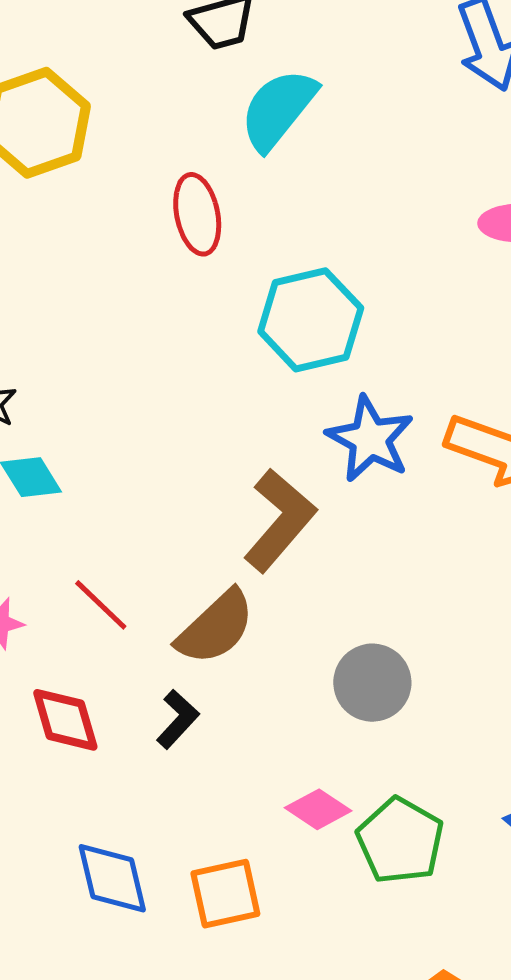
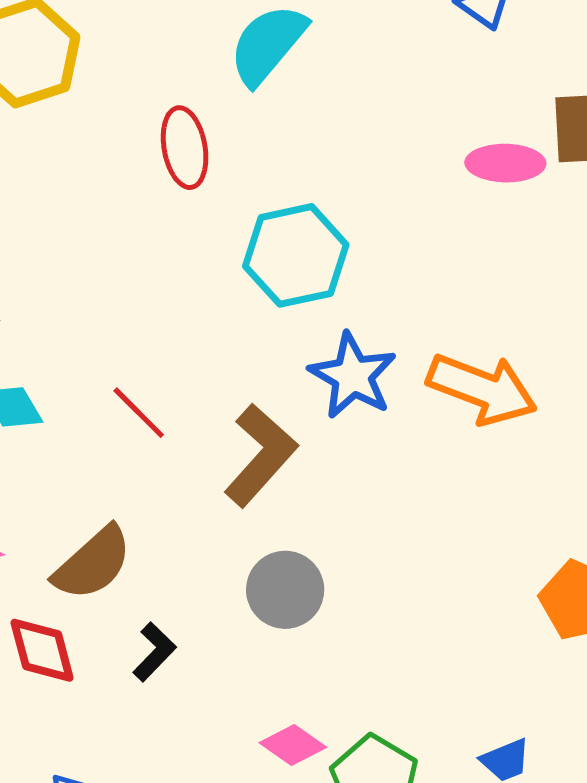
red line: (101, 605) -> (139, 413), moved
brown semicircle: (216, 627) -> (93, 563), moved
gray circle: (372, 683) -> (285, 590), moved

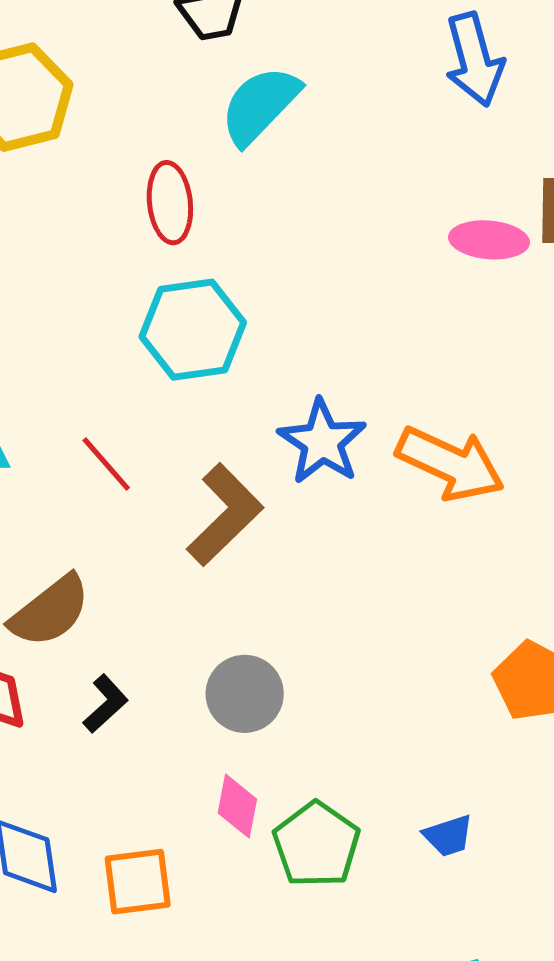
cyan hexagon: (296, 255) -> (193, 330), moved
gray circle: (285, 590) -> (245, 694), moved
pink diamond: (293, 745) -> (237, 806), turned 62

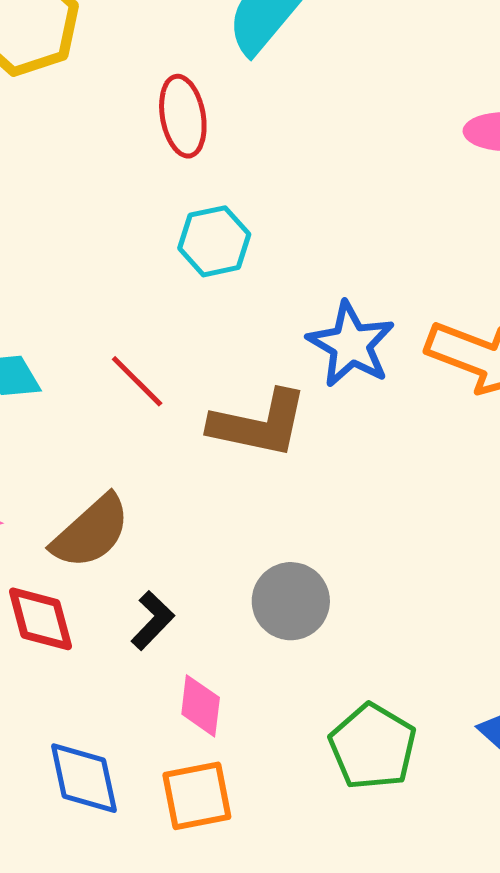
cyan hexagon: (193, 330) -> (214, 241), size x0.7
brown L-shape: (225, 515) -> (259, 424), turned 60
pink diamond: (237, 806) -> (201, 706), moved

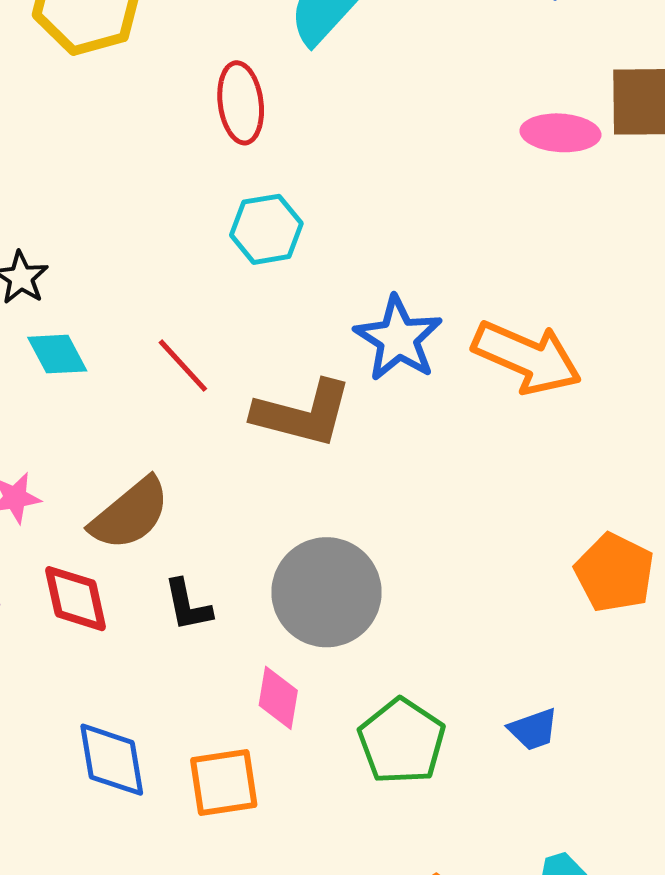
gray circle: (291, 601) -> (326, 592), size x1.4
black L-shape: (153, 620) -> (188, 605), turned 122
pink diamond: (201, 706) -> (278, 698), moved

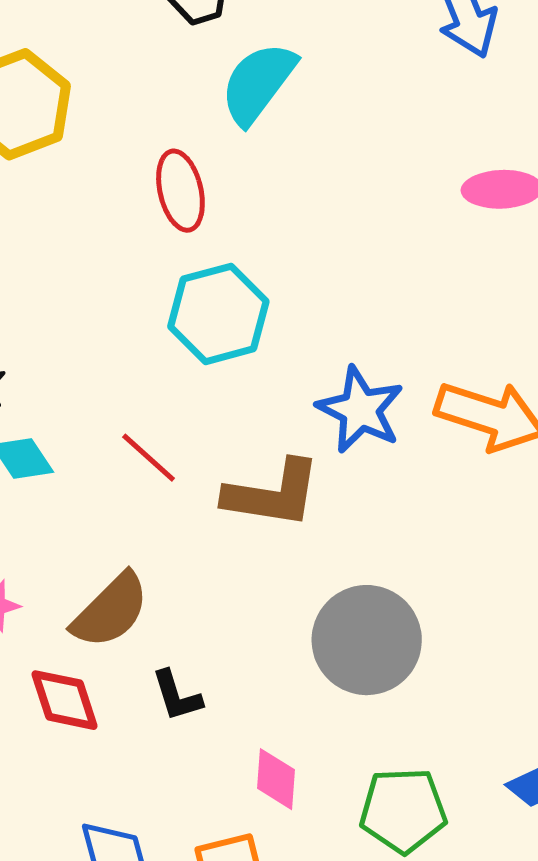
cyan hexagon: (266, 229) -> (218, 314), size x1.4
gray circle: (326, 592) -> (367, 640), moved
green pentagon: (402, 741) -> (403, 810), turned -30

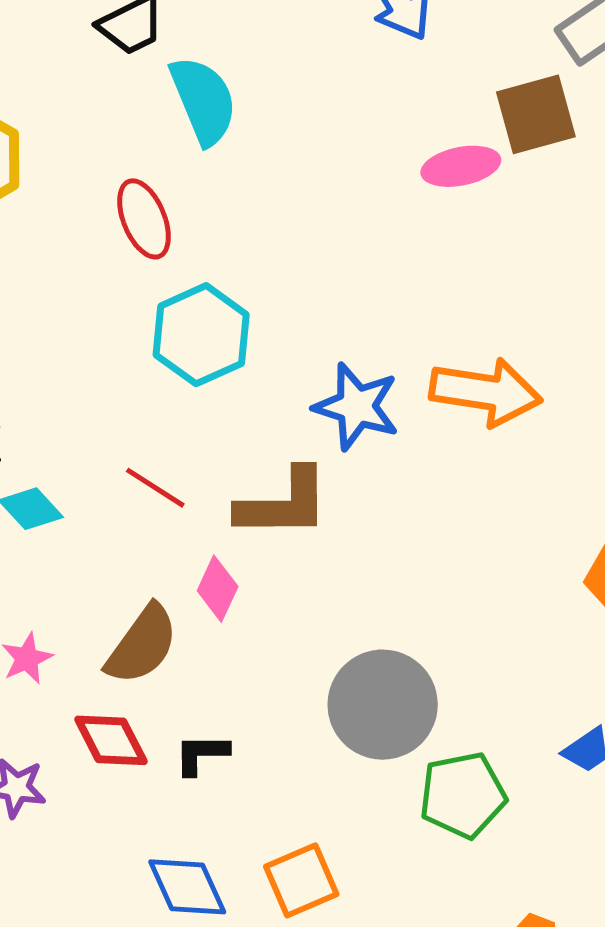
cyan semicircle: (258, 83) -> (203, 100), turned 130
gray circle: (367, 640) -> (383, 705), moved
black L-shape: (177, 696) -> (201, 754), moved, turned 116
pink diamond: (276, 779) -> (218, 589), moved, turned 30

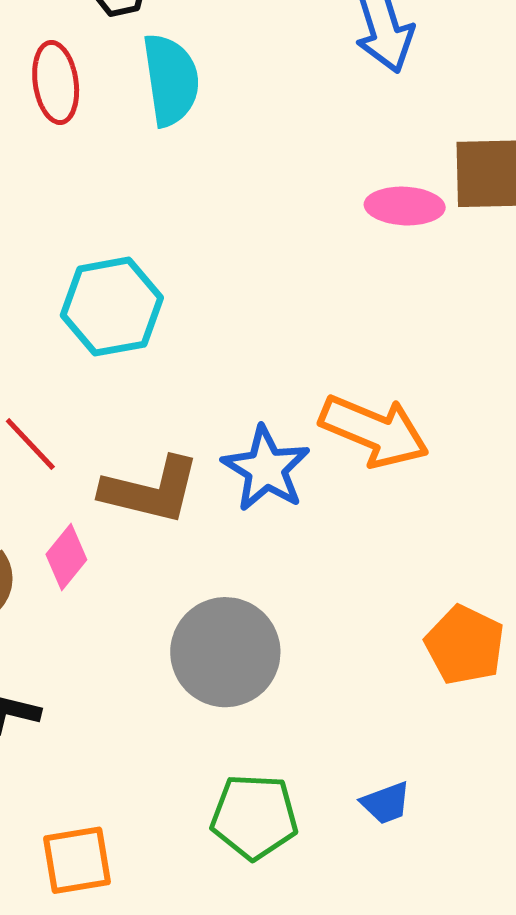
red ellipse: (144, 219) -> (56, 82), moved
blue star: (357, 406) -> (266, 469), moved
gray circle: (383, 705) -> (225, 652), moved

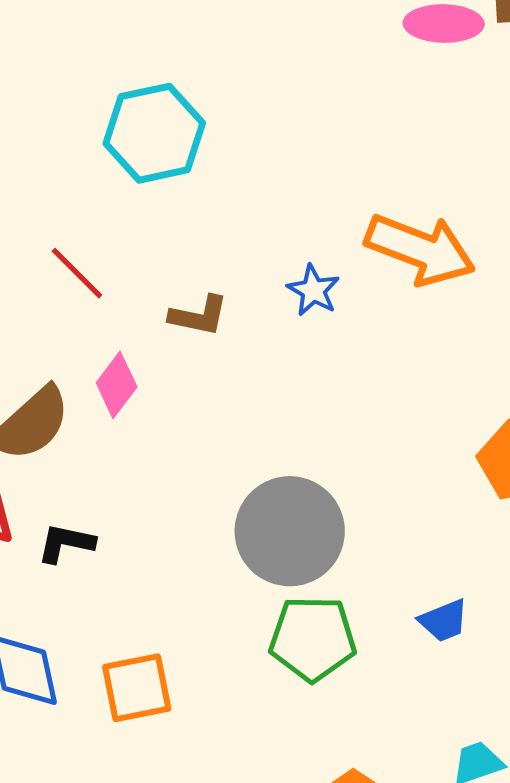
blue star: (266, 469) -> (313, 290), size x0.6
brown L-shape: (151, 490) -> (199, 316), size x0.6
gray circle: (225, 652) -> (290, 531), moved

